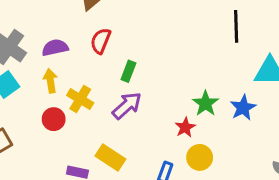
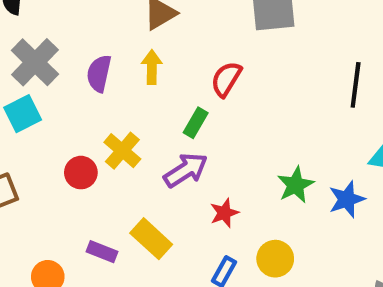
red semicircle: (101, 41) -> (226, 79), moved
purple semicircle: (55, 48) -> (99, 73), turned -75
yellow arrow: (50, 81) -> (152, 67), moved
red star: (185, 127) -> (224, 213), moved

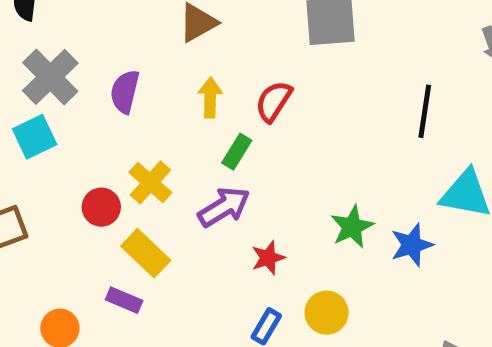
yellow arrow: (152, 67) -> (210, 98), moved
yellow rectangle: (151, 239) -> (146, 253), moved

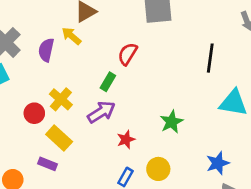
yellow arrow: (210, 98) -> (71, 36), moved, turned -50
blue star: (412, 245) -> (218, 163), moved

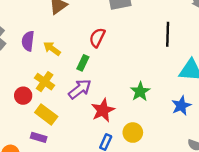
yellow arrow: (71, 36) -> (52, 49), moved
red star: (126, 140) -> (103, 110), size x1.5
blue star: (218, 163) -> (181, 106), moved

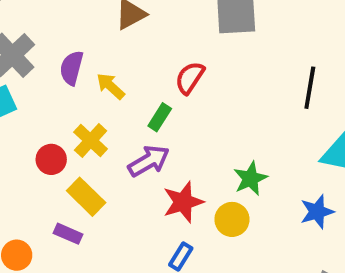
yellow circle: (133, 133) -> (232, 219), moved

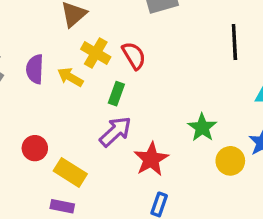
red semicircle: (190, 78) -> (134, 56), turned 128
yellow cross: (91, 140) -> (96, 53), moved
yellow circle: (232, 219) -> (230, 161), moved

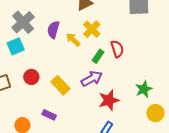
red semicircle: (134, 56) -> (117, 49), moved
red circle: (35, 148) -> (31, 77), moved
yellow rectangle: (70, 172) -> (60, 85), moved

